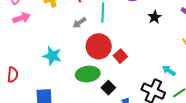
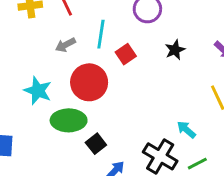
cyan star: (52, 56) -> (38, 91), moved
red square: (120, 56) -> (126, 54), moved

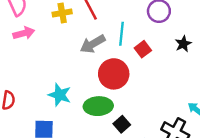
gray arrow: (65, 45) -> (93, 44), size x1.5
cyan star: (38, 91) -> (60, 95), moved

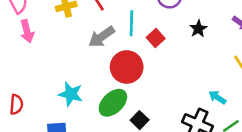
pink arrow: (24, 33) -> (27, 31), turned 95
green ellipse: (98, 106) -> (113, 103), turned -36

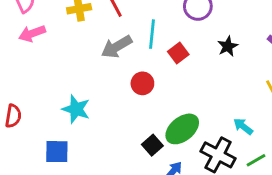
pink arrow: (27, 31) -> (32, 33), turned 80
red circle: (127, 67) -> (142, 83), size x0.6
green ellipse: (113, 103) -> (182, 129), moved

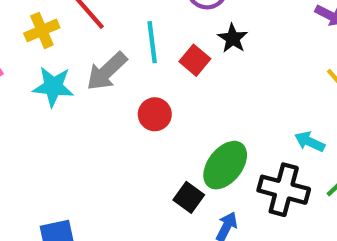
black star: (228, 46) -> (233, 38), moved
cyan star: (76, 109) -> (53, 87), moved

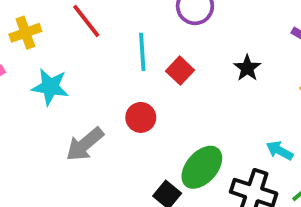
yellow cross: (42, 30) -> (25, 33), moved
black star: (233, 38) -> (247, 68), moved
gray arrow: (107, 71) -> (85, 144), moved

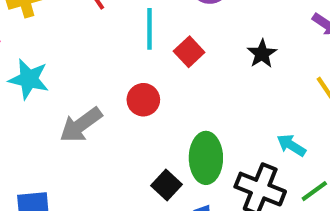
cyan star: (50, 87) -> (29, 79), moved
green ellipse: (202, 167) -> (206, 158), turned -45

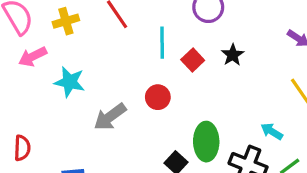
black star: (262, 54) -> (233, 55), moved

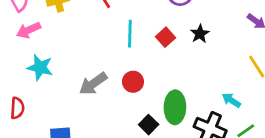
cyan line: (162, 43) -> (130, 34), moved
cyan star: (70, 82) -> (40, 67), moved
red circle: (158, 97) -> (133, 82), moved

